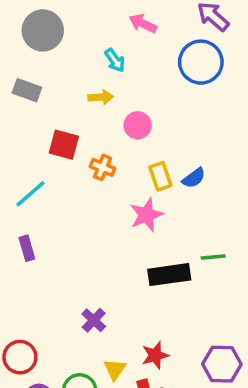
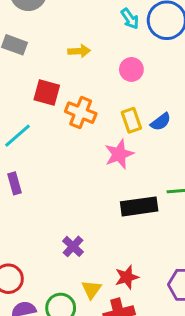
cyan arrow: (115, 60) -> (130, 19), moved
pink circle: (138, 125) -> (131, 69), moved
orange cross: (102, 167) -> (81, 113), size x1.4

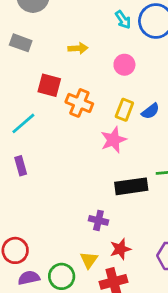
yellow rectangle: (131, 120) -> (124, 110), turned 40
purple cross: (73, 246) -> (98, 220), moved, turned -30

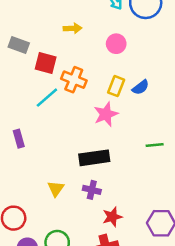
gray rectangle: (21, 43) -> (19, 45), moved
cyan line: (23, 123) -> (47, 98), moved
black rectangle: (131, 186) -> (94, 158), moved
yellow triangle: (89, 260) -> (56, 189), moved

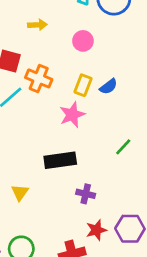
green line: (155, 145) -> (123, 147), turned -42
purple cross: (92, 190) -> (86, 194), moved
red star: (112, 217) -> (96, 230), moved

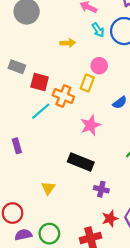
yellow arrow: (37, 25) -> (68, 43), moved
yellow rectangle: (83, 85) -> (87, 83), moved
black rectangle: (60, 160) -> (81, 162), turned 30

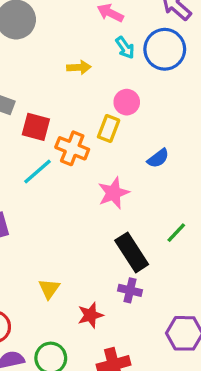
black rectangle: (81, 162) -> (132, 252), moved, turned 35
red star: (110, 218) -> (90, 315), moved

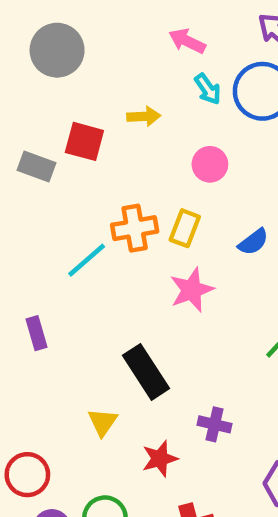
red square: (36, 127) -> (84, 141), moved
yellow rectangle: (109, 129) -> (185, 228), moved
orange cross: (72, 148) -> (135, 228), turned -32
black rectangle: (132, 252) -> (146, 372), moved

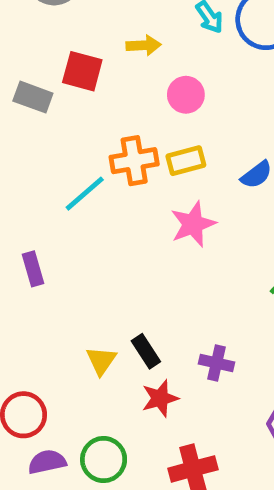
pink circle: (210, 164) -> (186, 95), moved
yellow rectangle: (185, 228) -> (186, 161), turned 54
black rectangle: (146, 372) -> (146, 351), moved, size x0.6

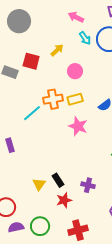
yellow arrow: (144, 45) -> (57, 50), turned -40
pink star: (193, 224) -> (78, 126), turned -30

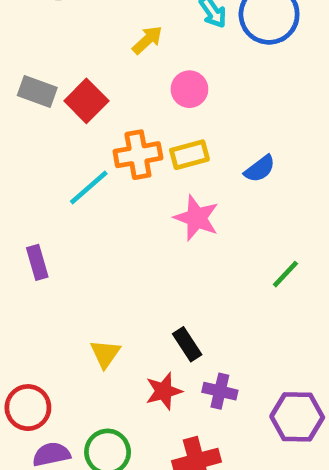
red square: (31, 61) -> (86, 101), moved, turned 30
black rectangle: (58, 180) -> (187, 344), moved
purple cross: (88, 185) -> (220, 391), moved

